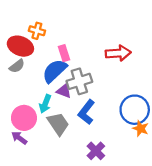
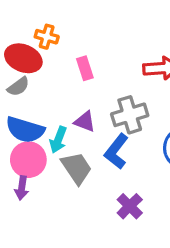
blue semicircle: (55, 71) -> (25, 130), moved, turned -120
gray cross: (79, 81) -> (130, 115), moved
purple arrow: (19, 138) -> (22, 188), turned -119

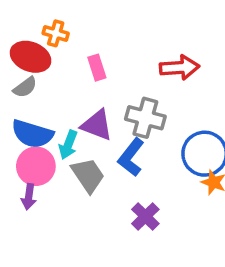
gray cross: (130, 115) -> (145, 118), turned 32
purple triangle: (85, 121) -> (97, 125), size x1.4

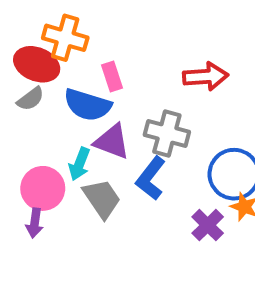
orange cross: (56, 33) -> (65, 38), size x1.5
blue semicircle: (32, 134) -> (88, 105), moved
purple cross: (145, 216) -> (208, 225), moved

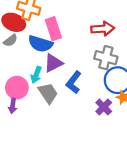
pink rectangle: (112, 76) -> (53, 29), size x1.5
gray cross: (167, 133) -> (106, 58), moved
purple triangle: (112, 142) -> (53, 63), turned -48

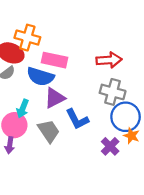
pink rectangle: (53, 29) -> (55, 60), turned -60
cyan arrow: (36, 75) -> (23, 109), moved
blue L-shape: (74, 82) -> (77, 119), turned -65

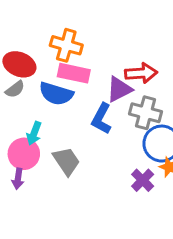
orange cross: (27, 38) -> (66, 45), moved
purple triangle: (55, 98) -> (119, 89), moved
blue L-shape: (77, 119) -> (102, 119), moved, turned 55

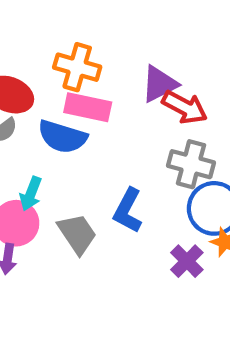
red arrow: (141, 73) -> (185, 107), turned 32
purple triangle: (119, 89) -> (159, 84), moved
blue L-shape: (102, 119) -> (128, 211), moved

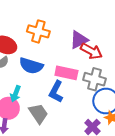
pink rectangle: (88, 107) -> (66, 73), moved
blue L-shape: (128, 211) -> (56, 92), moved

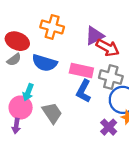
blue L-shape: (56, 92) -> (84, 91), moved

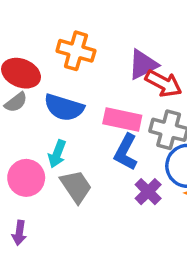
cyan arrow: (28, 92) -> (57, 154), moved
purple arrow: (16, 126) -> (19, 233), moved
purple cross: (109, 127) -> (148, 192), moved

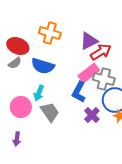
red arrow: (164, 83) -> (101, 52), turned -60
pink rectangle: (122, 119) -> (89, 73), moved, turned -50

